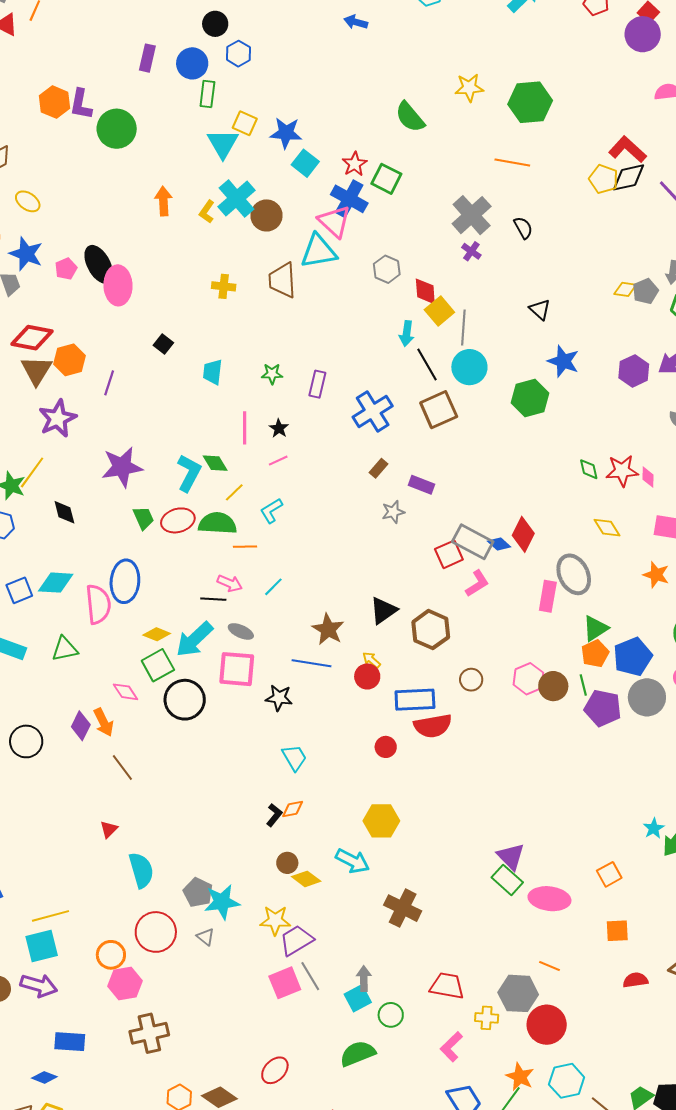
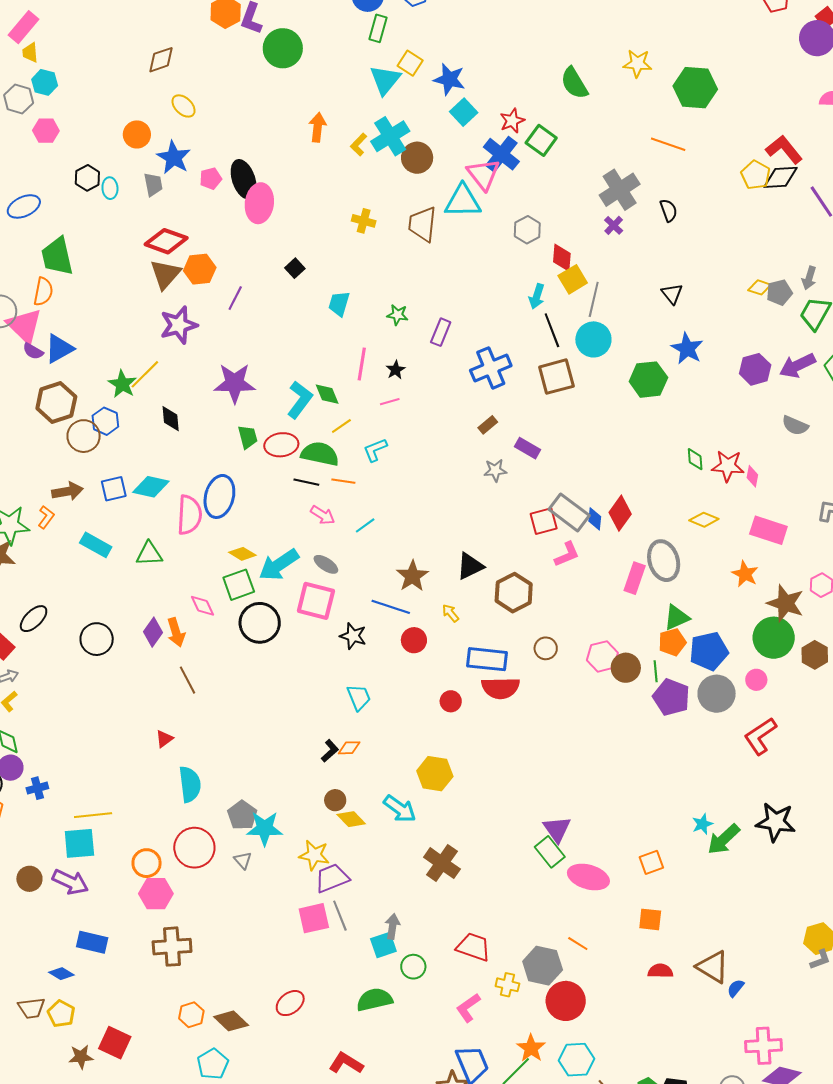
yellow diamond: (607, 528) -> (704, 520), turned -44
blue diamond: (499, 544) -> (595, 519), turned 45
black line: (213, 599) -> (306, 482), moved
red circle: (367, 676) -> (414, 640), moved

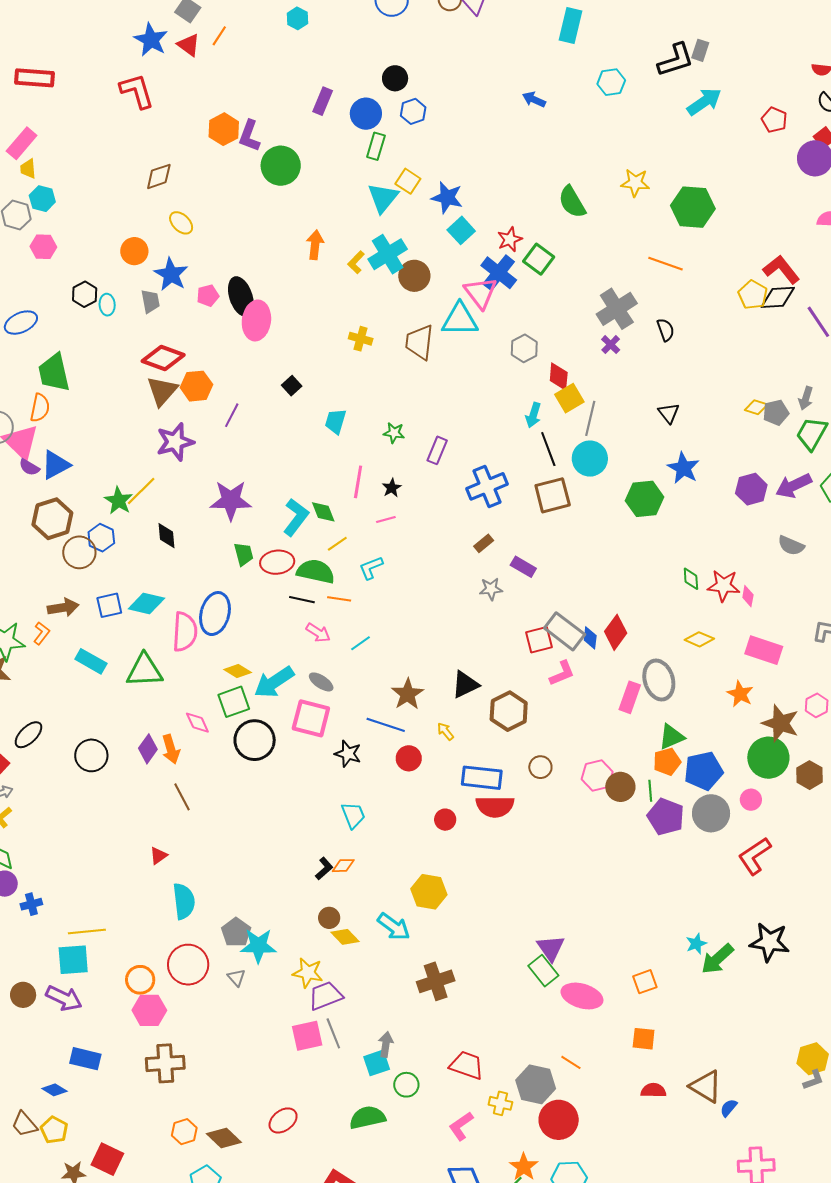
green triangle: (149, 554) -> (144, 670), size x1.4
brown cross: (442, 863) -> (436, 981), turned 36
brown trapezoid: (32, 1008) -> (24, 1124), turned 56

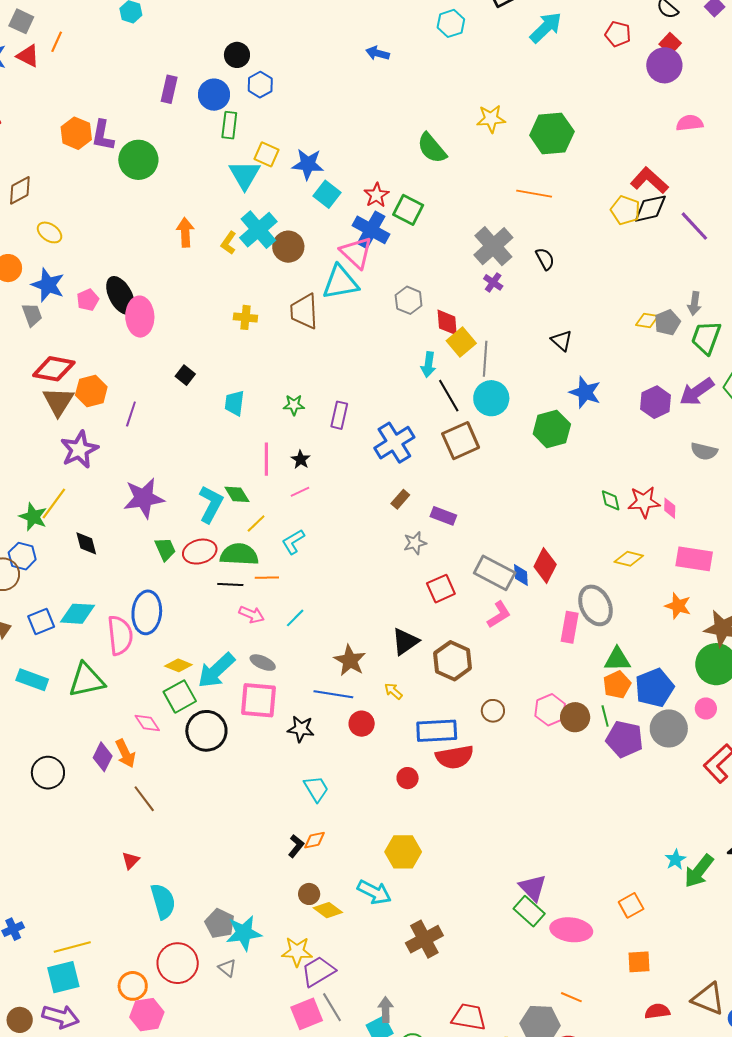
red square: (539, 640) -> (441, 589), moved
green triangle: (671, 737) -> (617, 659), turned 32

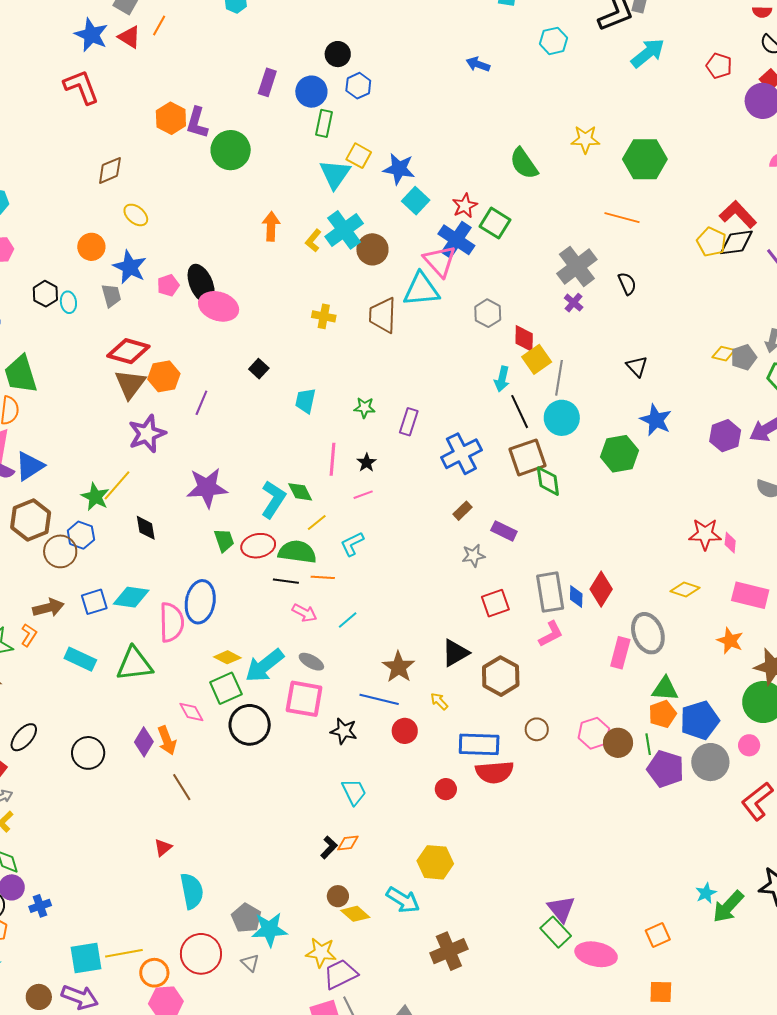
pink ellipse: (140, 317) -> (219, 306), turned -75
green diamond: (611, 500) -> (548, 481), moved, size x1.4
gray rectangle: (495, 573) -> (550, 592), turned 48
yellow line: (72, 947) -> (124, 953), moved

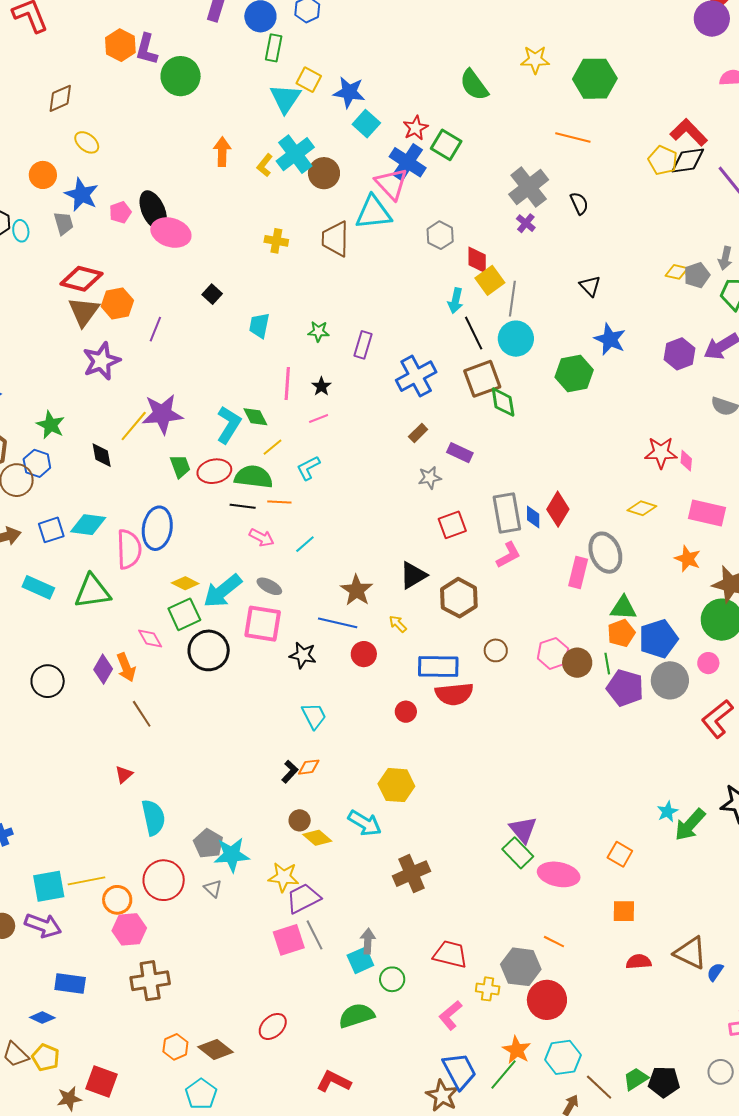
yellow line: (117, 485) -> (134, 426), moved
orange square: (658, 935) -> (620, 854), turned -35

